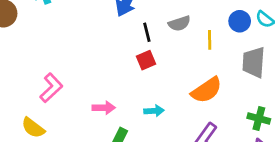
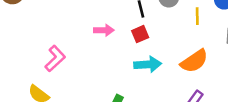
pink arrow: (104, 108) -> (104, 30), moved
cyan arrow: (154, 111) -> (148, 64), moved, size x1.5

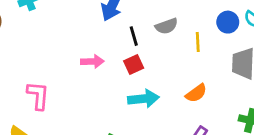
pink L-shape: (55, 59) -> (38, 96), turned -40
orange semicircle: (194, 61) -> (196, 93), size x0.7

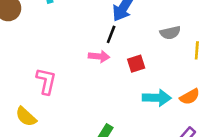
black line: (134, 36) -> (111, 34), moved, turned 30
cyan arrow: (143, 99) -> (157, 98), moved

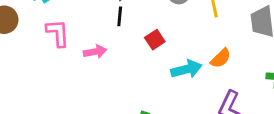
pink arrow: (99, 56) -> (95, 52), moved
pink L-shape: (46, 81) -> (58, 33), moved

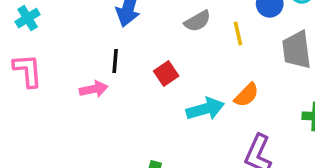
black line: (120, 16) -> (115, 61), moved
pink L-shape: (58, 33) -> (28, 70), moved

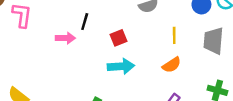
yellow line: (238, 34) -> (174, 35), moved
cyan arrow: (205, 109) -> (121, 66), moved

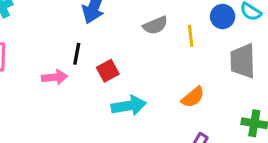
yellow line: (174, 35) -> (191, 36), moved
red square: (118, 38) -> (108, 71), moved

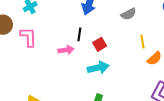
yellow line: (191, 36) -> (143, 42), moved
cyan arrow: (129, 106) -> (98, 68), moved

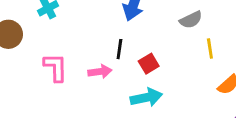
pink L-shape: (28, 37) -> (56, 67), moved
yellow line: (143, 42) -> (210, 49), moved

